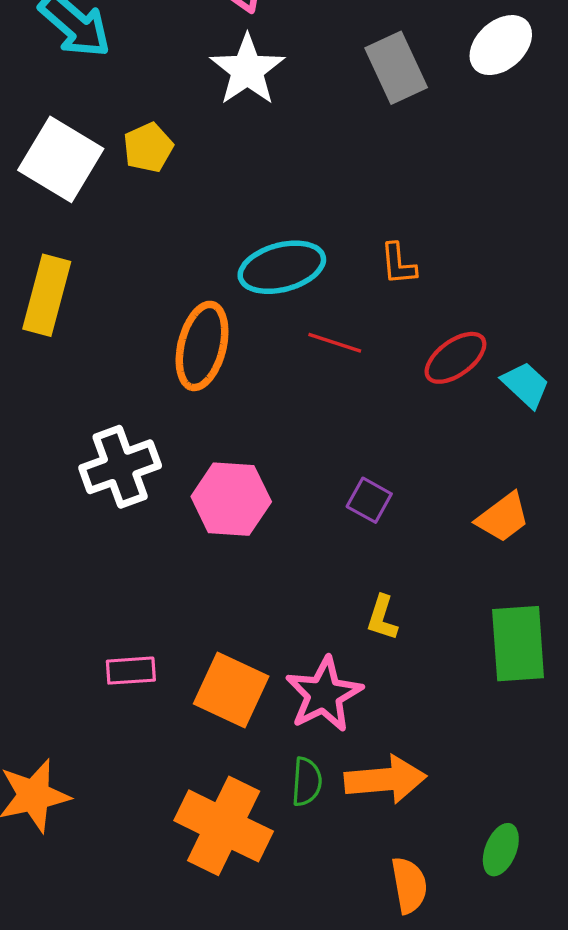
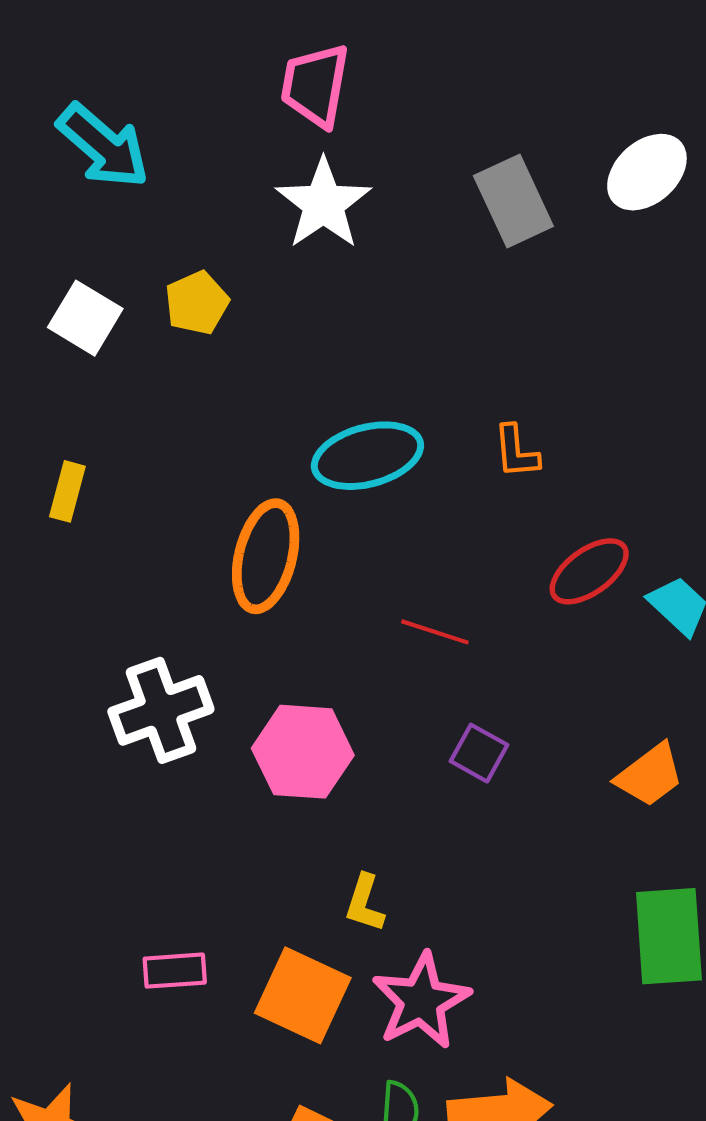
white square: (61, 159) -> (85, 318), size x0.7
yellow rectangle: (47, 295) -> (67, 491), size x0.6
red line: (335, 343) -> (435, 632), moved
yellow L-shape: (382, 618) -> (365, 903), moved

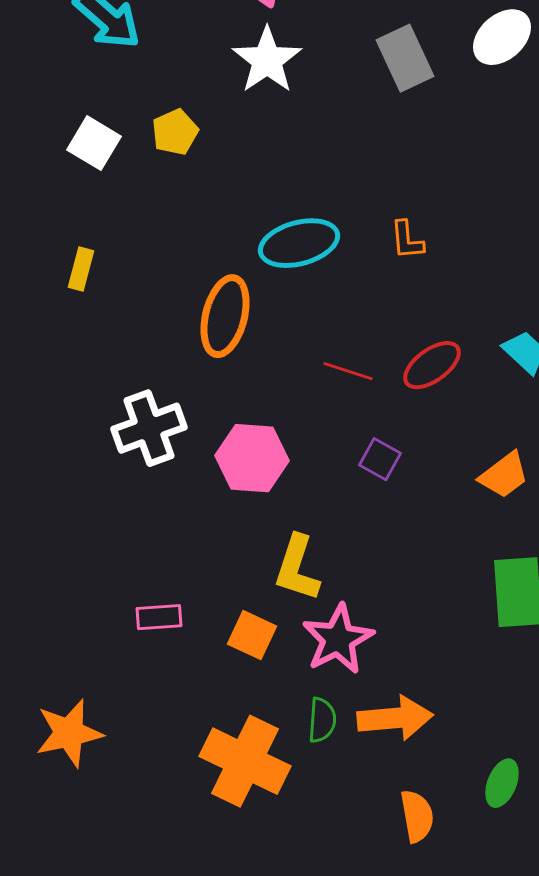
red ellipse: (589, 571) -> (432, 365), moved
yellow L-shape: (365, 903) -> (297, 568), size x1.6
orange square: (303, 995) -> (252, 635), size x0.7

